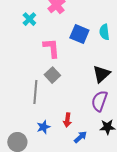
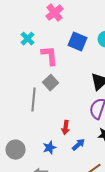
cyan cross: (29, 19) -> (28, 39), moved
blue star: (43, 127) -> (50, 148), moved

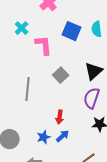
gray square: (50, 83) -> (61, 75), moved
blue arrow: (78, 145) -> (63, 136), moved

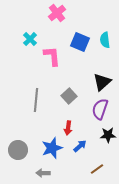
gray square: (61, 75) -> (69, 96), moved
blue arrow: (63, 136) -> (80, 146), moved
blue star: (44, 137) -> (52, 148), size x1.5

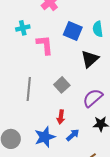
cyan cross: (30, 39) -> (23, 28), turned 32
black triangle: (102, 82) -> (90, 59), moved
purple semicircle: (100, 109) -> (93, 98), turned 30

